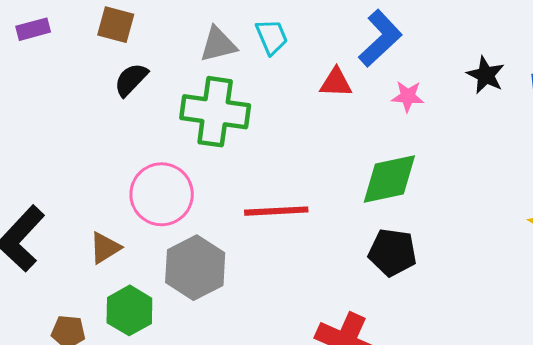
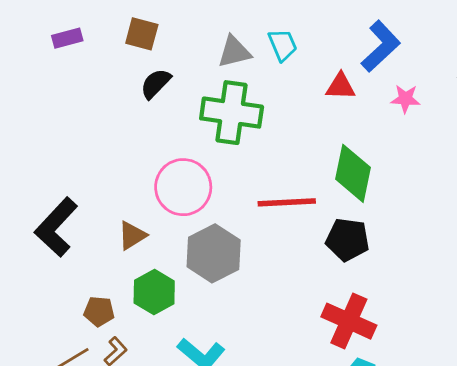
green diamond: (389, 179) -> (353, 173), moved, turned -66
black pentagon: (392, 252) -> (347, 240), moved

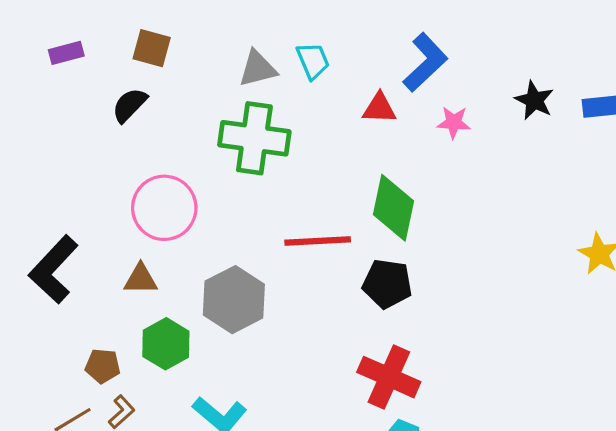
black semicircle: (156, 84) -> (129, 105), moved
pink circle: (183, 187) -> (164, 208), moved
brown triangle: (132, 235) -> (141, 279), turned 32

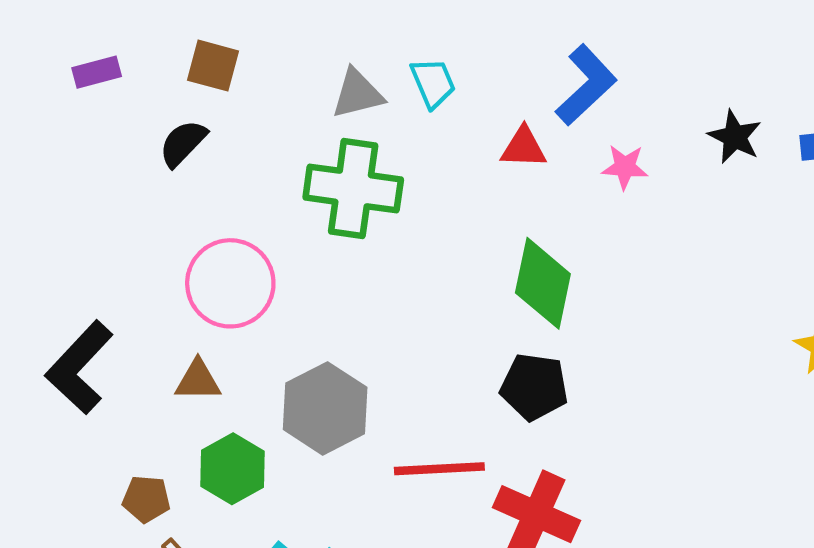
red line: (318, 241) -> (439, 469), moved

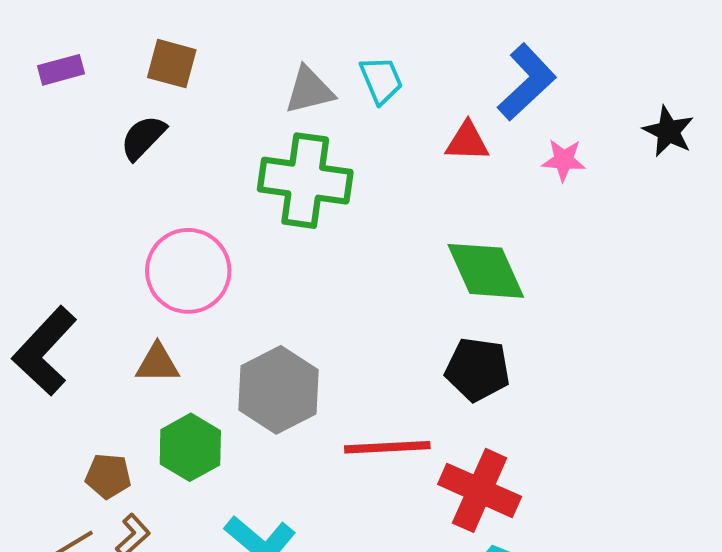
green diamond: (543, 283) -> (486, 271), turned -36

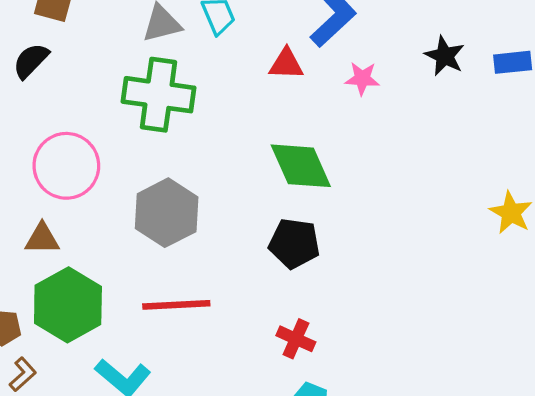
gray hexagon: (279, 390) -> (167, 213), moved
green hexagon: (190, 447) -> (68, 305), size x1.4
red line: (387, 447) -> (176, 305), moved
red cross: (480, 490) -> (296, 339), size x0.6

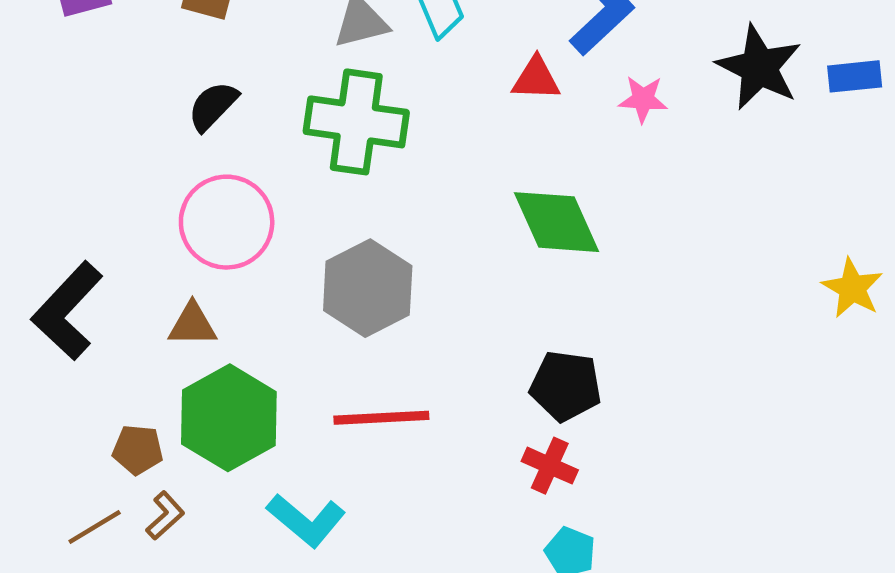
black star: (445, 56) -> (759, 67), size x1.5
black semicircle: (31, 61) -> (213, 106), moved
black pentagon: (294, 243) -> (566, 386), moved

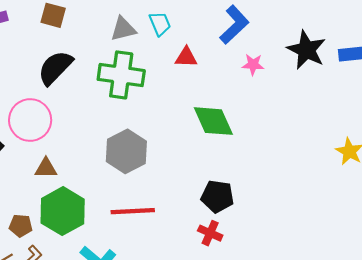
red triangle: (536, 79) -> (186, 57), moved
black semicircle: (213, 106) -> (55, 68), size x1.5
pink circle: (227, 222) -> (30, 120), moved

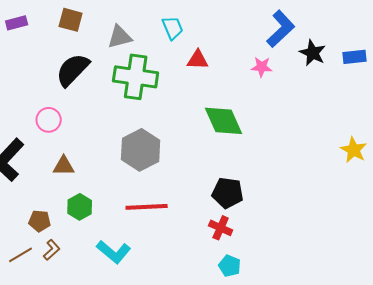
blue L-shape: (234, 25) -> (281, 29), moved
gray triangle: (123, 29) -> (120, 37), moved
black star: (306, 50) -> (313, 53), size x0.7
pink circle: (30, 120) -> (49, 120), size x0.6
green hexagon: (63, 211) -> (80, 207), size x0.6

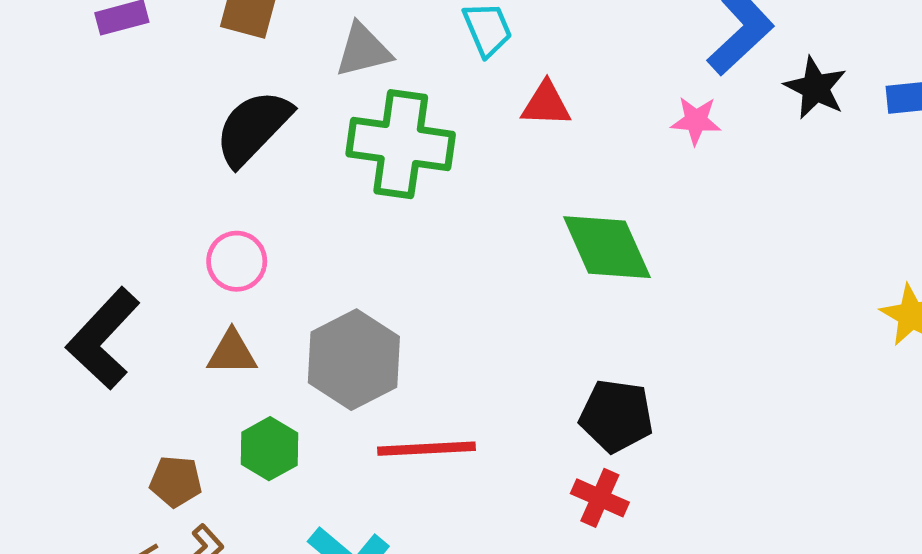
pink circle: (49, 120) -> (237, 261), moved
gray hexagon: (141, 150) -> (354, 360), moved

